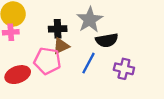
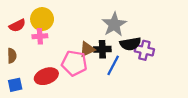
black cross: (58, 29) -> (102, 49), moved
purple cross: (124, 69) -> (144, 50), moved

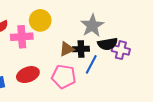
yellow circle: (42, 19) -> (40, 20), moved
pink cross: (40, 36) -> (22, 37), size x1.5
pink pentagon: (74, 63) -> (64, 77), moved

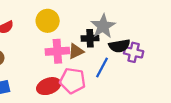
pink cross: (22, 37) -> (57, 51), moved
black cross: (81, 49) -> (90, 38), moved
red ellipse: (28, 75) -> (49, 86), moved

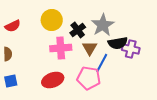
black cross: (90, 38) -> (78, 30), moved, turned -35
brown triangle: (76, 51) -> (90, 48), moved, turned -35
pink pentagon: (73, 81) -> (89, 78), moved

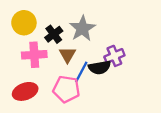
black semicircle: (118, 43) -> (100, 67), moved
purple cross: (131, 49) -> (114, 56), turned -36

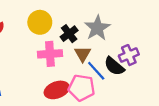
black semicircle: (100, 67) -> (114, 66), turned 50
blue line: (81, 72) -> (96, 71), turned -70
red ellipse: (25, 91) -> (57, 90), moved

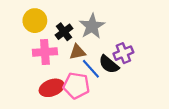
brown triangle: (83, 54) -> (77, 52), turned 48

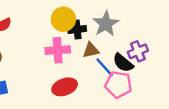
yellow circle: (35, 21) -> (63, 19), moved
black cross: (64, 32) -> (77, 30), turned 30
pink pentagon: (76, 86) -> (118, 85), moved

